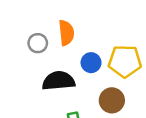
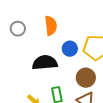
gray circle: (38, 43) -> (18, 29), moved

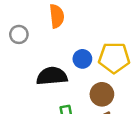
orange semicircle: (51, 26) -> (57, 16), moved

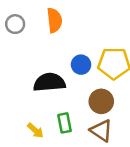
gray circle: (19, 34) -> (15, 24), moved

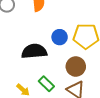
green rectangle: (65, 123) -> (46, 84), turned -35

